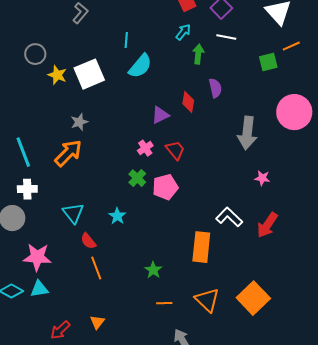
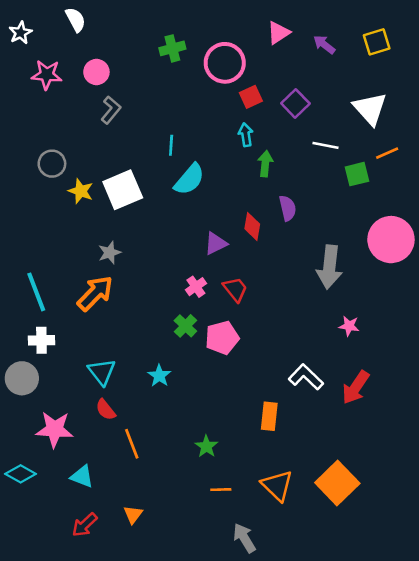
cyan arrow: (183, 32) -> (246, 135), turned -48
white line: (226, 37) -> (326, 145), moved
red semicircle: (88, 241) -> (106, 410), moved
orange rectangle: (201, 247) -> (269, 416), size x0.7
cyan triangle: (39, 289) -> (82, 476), moved, turned 30

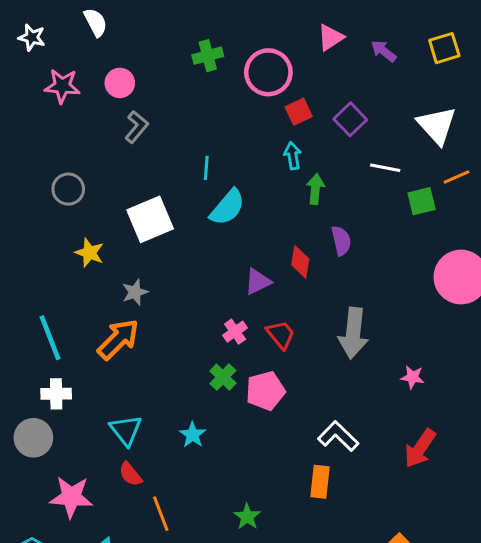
white star: (21, 33) -> (32, 37), turned -30
yellow star: (81, 191) -> (89, 253), moved
gray arrow: (329, 267) -> (353, 333), moved
white L-shape: (306, 377) -> (338, 436), moved

